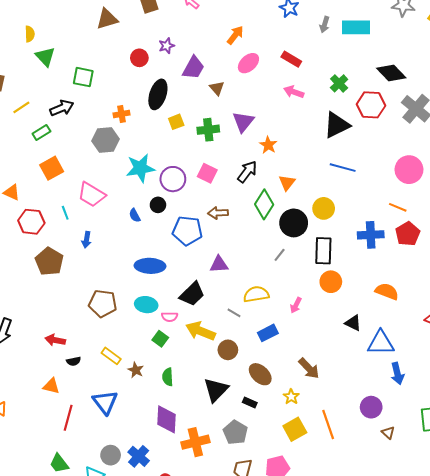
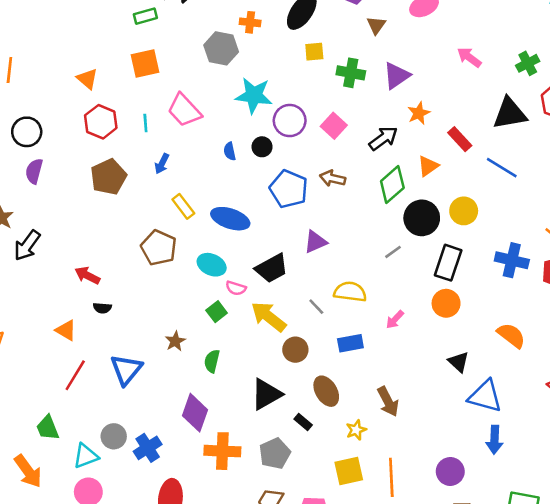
red rectangle: (291, 59) -> (460, 139), moved
purple triangle: (219, 264) -> (315, 242), turned -36
yellow rectangle: (111, 356) -> (183, 206), moved

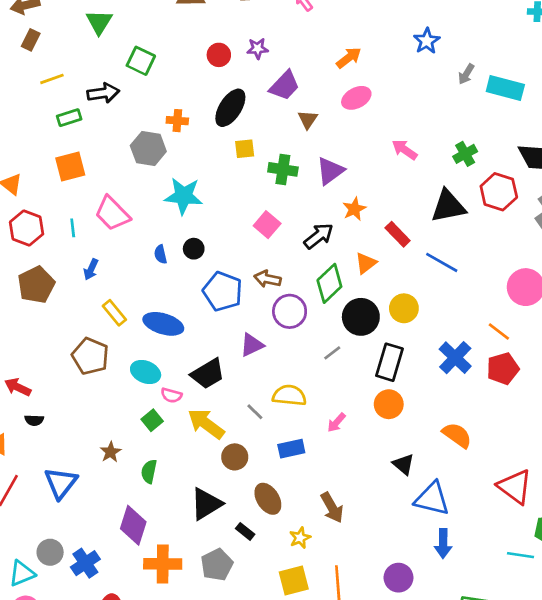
purple circle: (290, 121) -> (290, 311), moved
blue cross: (512, 260) -> (455, 358), turned 32

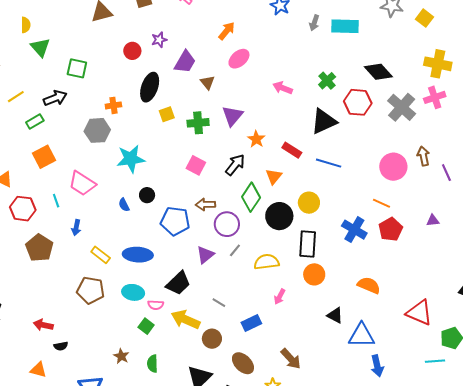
gray line: (332, 353) -> (235, 250), moved
yellow semicircle: (289, 395) -> (266, 262), moved

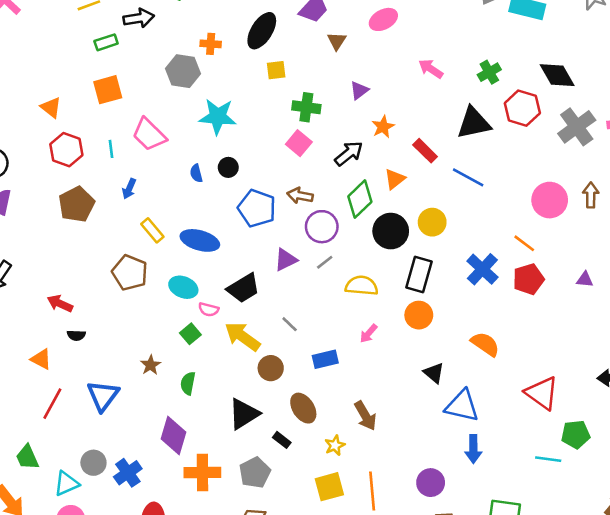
purple triangle: (232, 116) -> (359, 90), size x0.7
green cross: (198, 123) -> (306, 107), moved

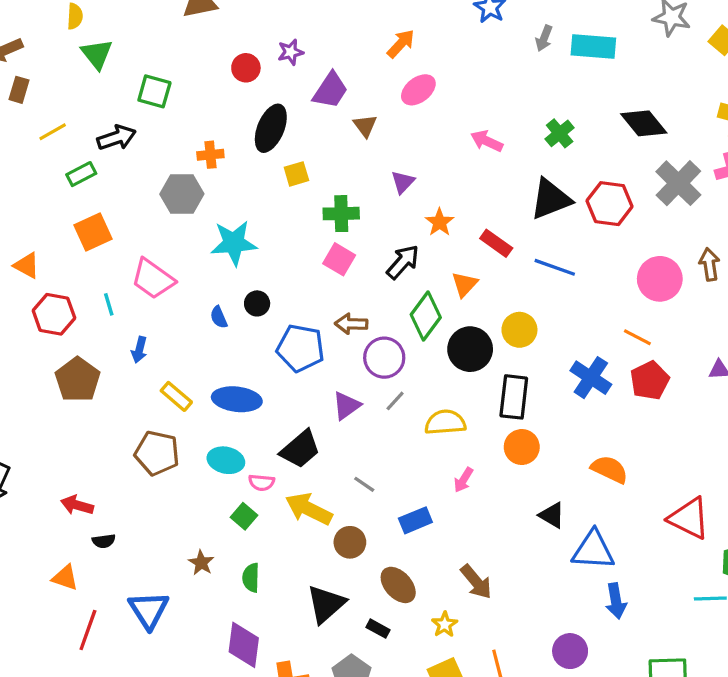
red hexagon: (522, 108) -> (610, 204), moved

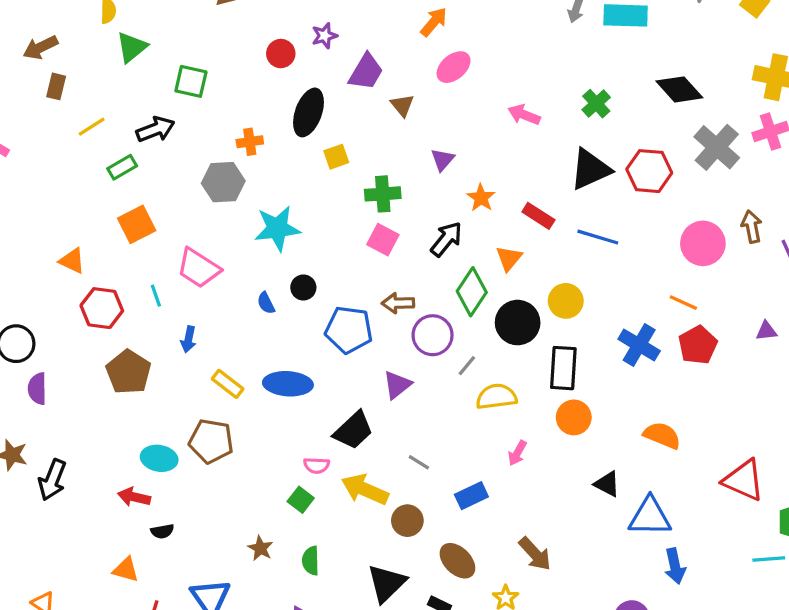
green triangle: (97, 54) -> (132, 47), turned 32
gray line: (395, 401) -> (467, 366), moved
cyan ellipse: (226, 460) -> (159, 458), moved

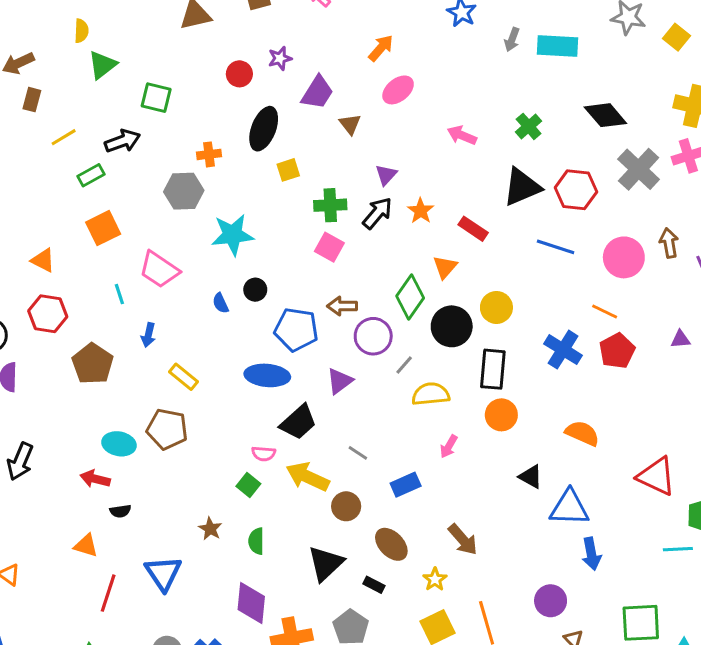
blue line: (598, 237) -> (556, 247), moved
black arrow: (446, 239) -> (377, 213), moved
red hexagon: (102, 308) -> (48, 314), moved
blue ellipse: (288, 384) -> (267, 375), moved

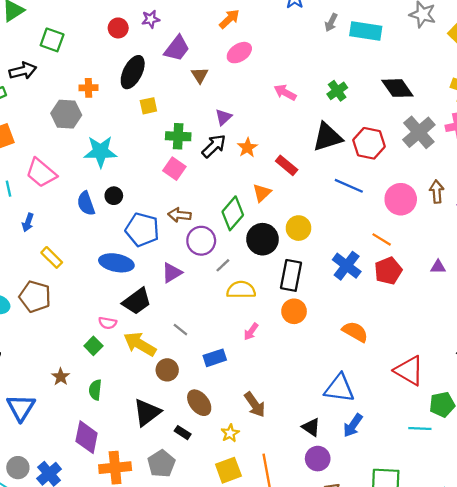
blue semicircle: (221, 303) -> (86, 203), size x1.5
black triangle: (531, 477) -> (311, 427), moved
blue arrow: (591, 554) -> (353, 425), turned 40

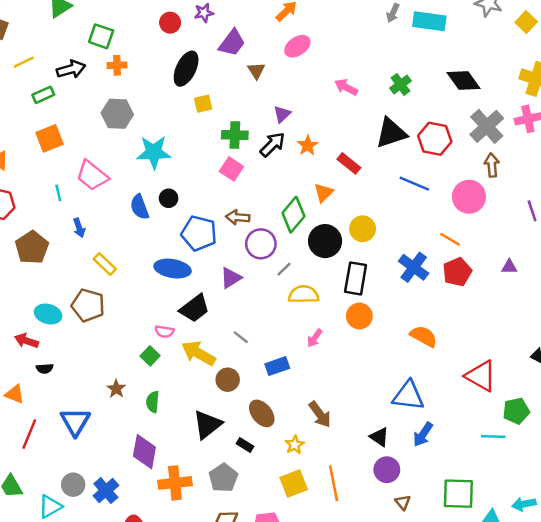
orange cross: (88, 88) -> (117, 65), moved
brown arrow: (437, 192) -> (492, 165), moved
blue arrow: (28, 222) -> (79, 228), turned -36

